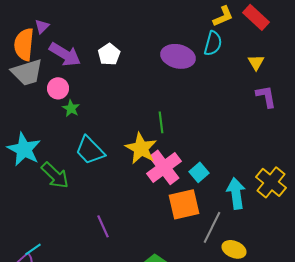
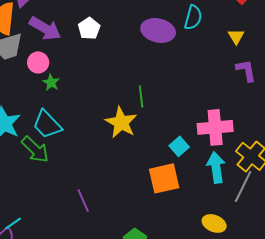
cyan trapezoid: (90, 150) -> (47, 124), moved
pink cross: (164, 167) -> (215, 127), moved, turned 32
gray line: (212, 227) -> (243, 186), moved

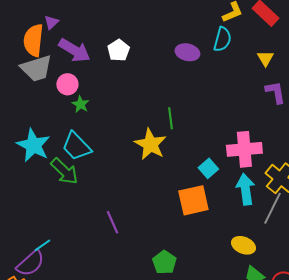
purple ellipse: (158, 30) -> (187, 52), size x0.7

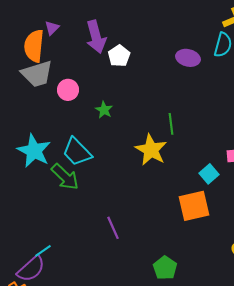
purple arrow: (74, 50) -> (96, 37), moved, turned 44
green star: (80, 104) -> (104, 110), moved

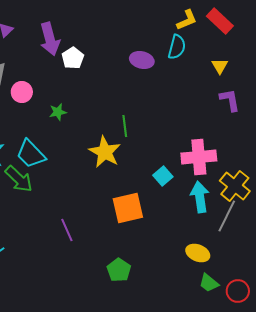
green star: (104, 110) -> (58, 112), turned 30
orange square: (194, 206) -> (128, 208), moved

